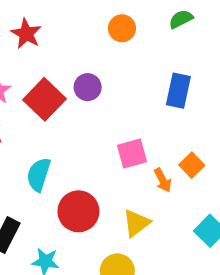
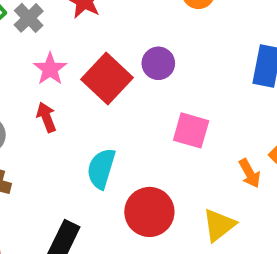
pink square: (132, 153) -> (191, 130), moved, turned 32

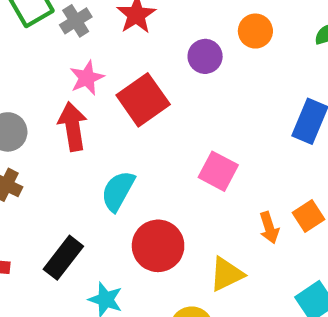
purple circle: (158, 63) -> (205, 56), moved
red arrow: (46, 117) -> (73, 126), size x1.5

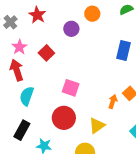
red square: (143, 100) -> (46, 53), size x0.7
pink square: (218, 171) -> (71, 88), moved
cyan semicircle: (118, 191) -> (27, 96), moved
orange arrow: (269, 228) -> (113, 102), turned -136

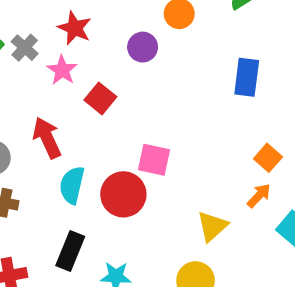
pink star: (19, 47) -> (62, 70), moved
orange arrow: (113, 102) -> (259, 196), moved, turned 32
red circle: (64, 118) -> (123, 194), moved

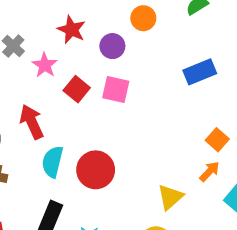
red star: (75, 28) -> (72, 30), moved
blue rectangle: (247, 77) -> (200, 72), turned 60
pink square: (154, 160) -> (116, 90), moved

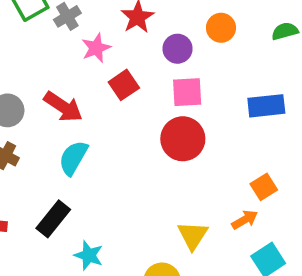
pink square: (116, 90) -> (187, 92), moved, turned -32
red arrow: (32, 122) -> (63, 107), turned 132
red circle: (96, 170) -> (183, 139), moved
yellow triangle: (170, 197) -> (193, 235), turned -32

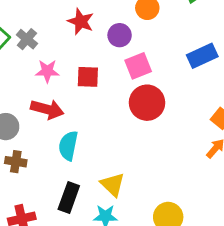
pink star: (96, 48) -> (47, 71), moved, turned -30
red square: (124, 85) -> (88, 77), turned -35
yellow triangle: (193, 235) -> (113, 185), moved

